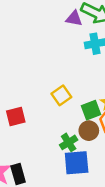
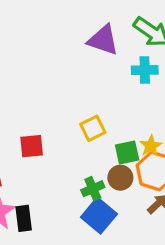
purple triangle: (74, 18) -> (103, 40), moved, size x1.5
blue square: (77, 163) -> (99, 216), turned 36

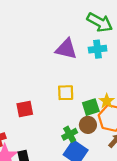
purple triangle: (103, 40) -> (66, 49), moved
yellow square: (93, 128) -> (66, 93), turned 30

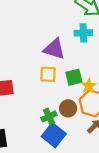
purple triangle: (66, 49) -> (54, 49), moved
green square: (91, 107) -> (74, 77), moved

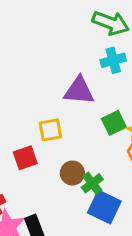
yellow square: (48, 74) -> (50, 130), moved
brown circle: (68, 108) -> (72, 173), moved

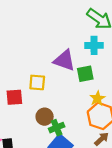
green square: (114, 123) -> (85, 74), moved

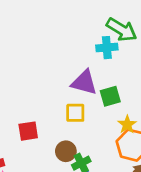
cyan cross: (94, 45) -> (107, 48), moved
yellow square: (37, 82) -> (75, 113), moved

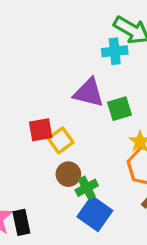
yellow square: (75, 113) -> (61, 140), moved, turned -35
red square: (28, 131) -> (41, 130), moved

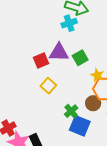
red square: (41, 130) -> (41, 60), moved
brown circle: (68, 174) -> (93, 103), moved

